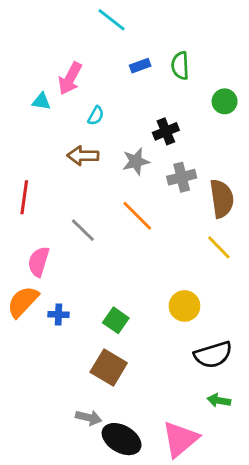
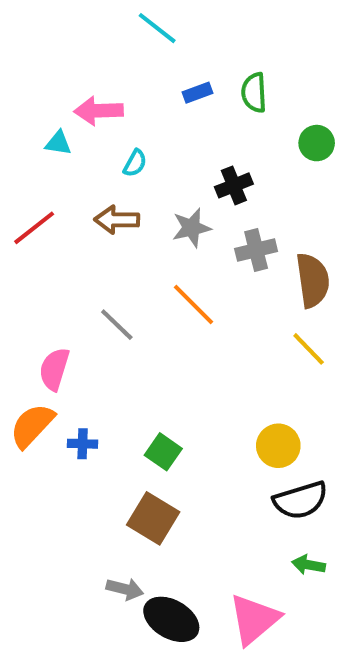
pink arrow: (70, 78) -> (99, 111), turned 60
red line: (24, 197) -> (34, 228), moved, turned 44
yellow circle: (185, 306) -> (278, 446), moved

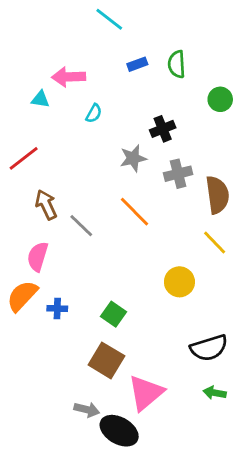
brown arrow: (117, 220) -> (46, 205), moved, turned 64
yellow circle: (278, 446) -> (179, 282), moved
pink triangle: (254, 619) -> (146, 393), moved

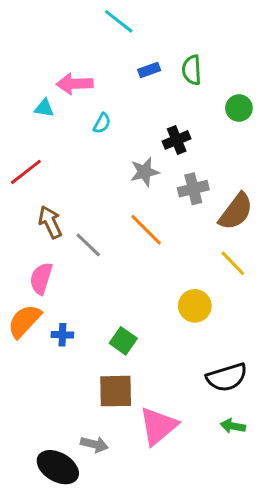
brown semicircle: (217, 195) -> (236, 212), turned 45
brown square: (106, 360) -> (116, 391), turned -32
black ellipse: (119, 431) -> (58, 467), moved

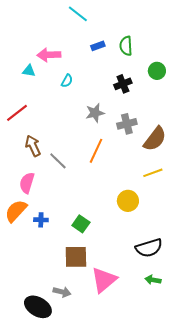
black cross: (177, 140) -> (123, 84), moved
orange line: (146, 230) -> (96, 151), turned 70
yellow line: (233, 263) -> (153, 173), turned -66

